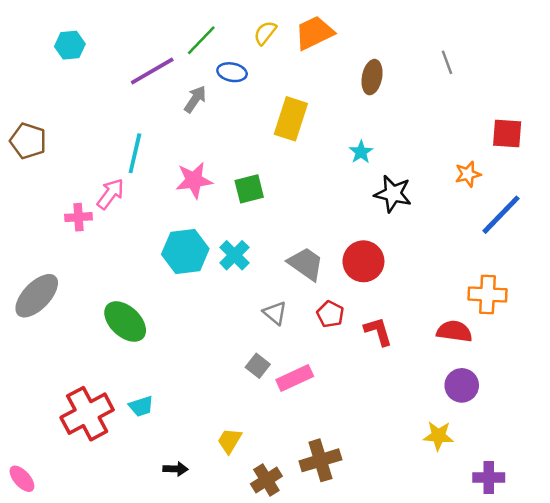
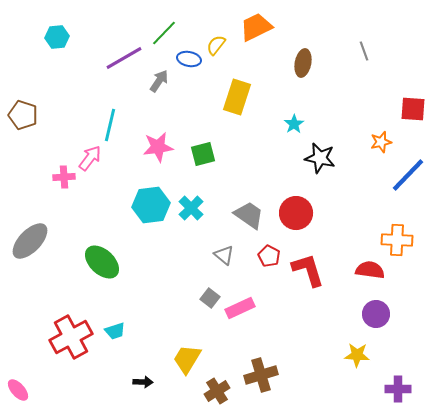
yellow semicircle: (265, 33) -> (216, 45), moved
red L-shape: (378, 331) -> (308, 270), size x1.4
yellow trapezoid: (230, 441) -> (187, 359), size x1.4

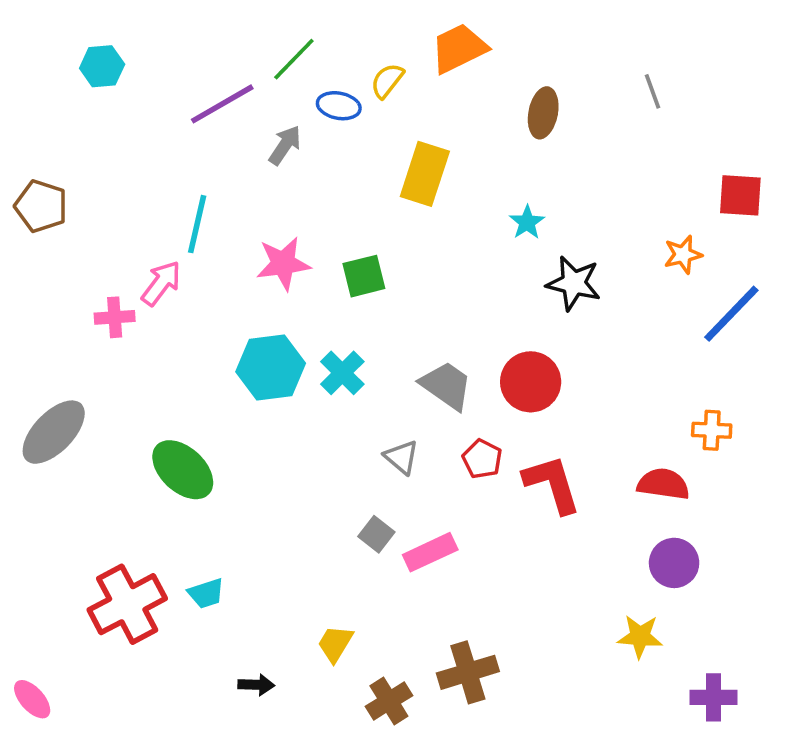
orange cross: (397, 240) -> (712, 430), size x0.7
yellow trapezoid: (187, 359) -> (335, 644), size x0.7

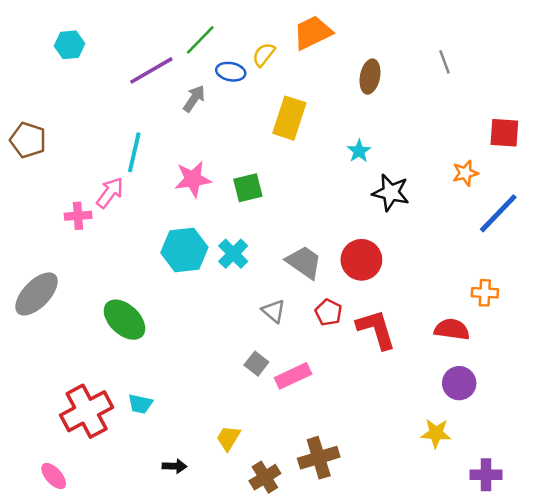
cyan trapezoid: (206, 593) -> (140, 404), turned 30
pink ellipse: (32, 699) -> (54, 476), moved

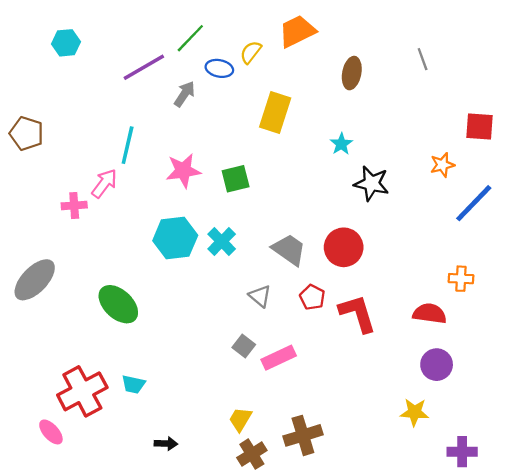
yellow trapezoid: (228, 438) -> (240, 419), moved
pink ellipse: (54, 476) -> (51, 432), moved

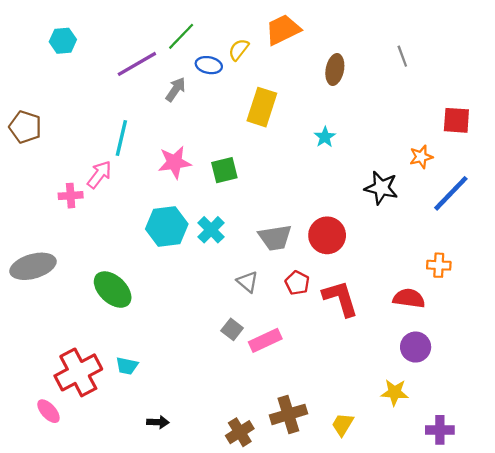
black star: (372, 183) -> (381, 188), moved
gray trapezoid: (289, 250) -> (275, 238), turned 136
gray ellipse: (35, 280) -> (33, 266), turned 30
yellow trapezoid: (240, 419) -> (343, 424), moved

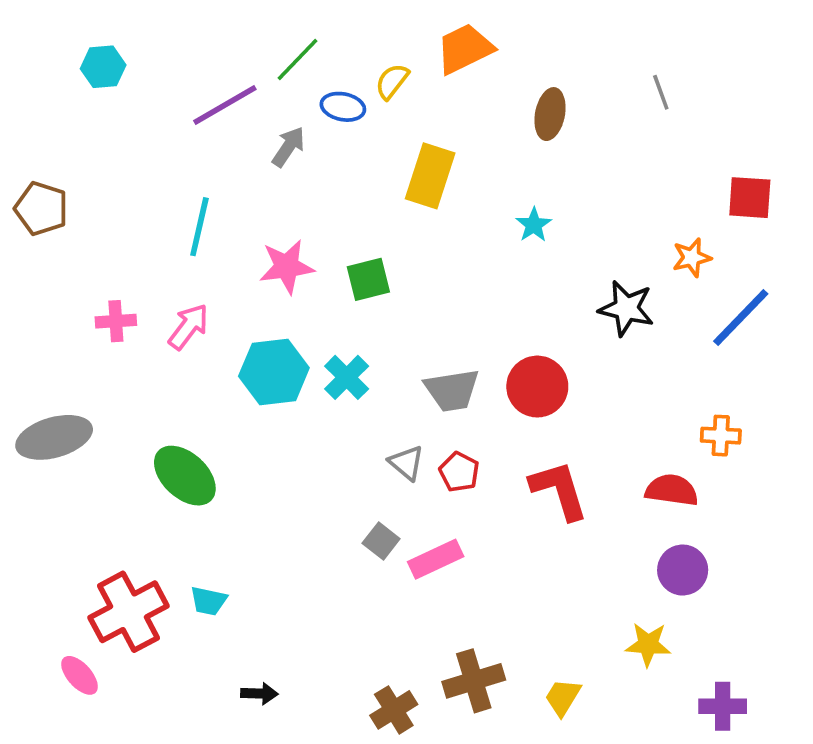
pink arrow: (99, 175) -> (189, 327), moved
red pentagon: (297, 283) -> (459, 472), moved

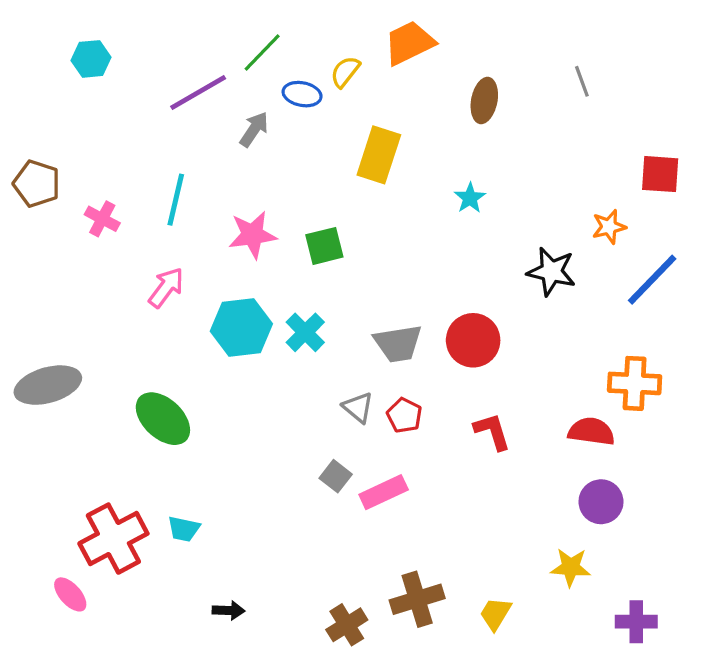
pink cross: (116, 321) -> (102, 219), moved, turned 32
orange cross: (721, 436) -> (635, 383), size x1.5
red L-shape: (559, 490) -> (492, 431), size x0.7

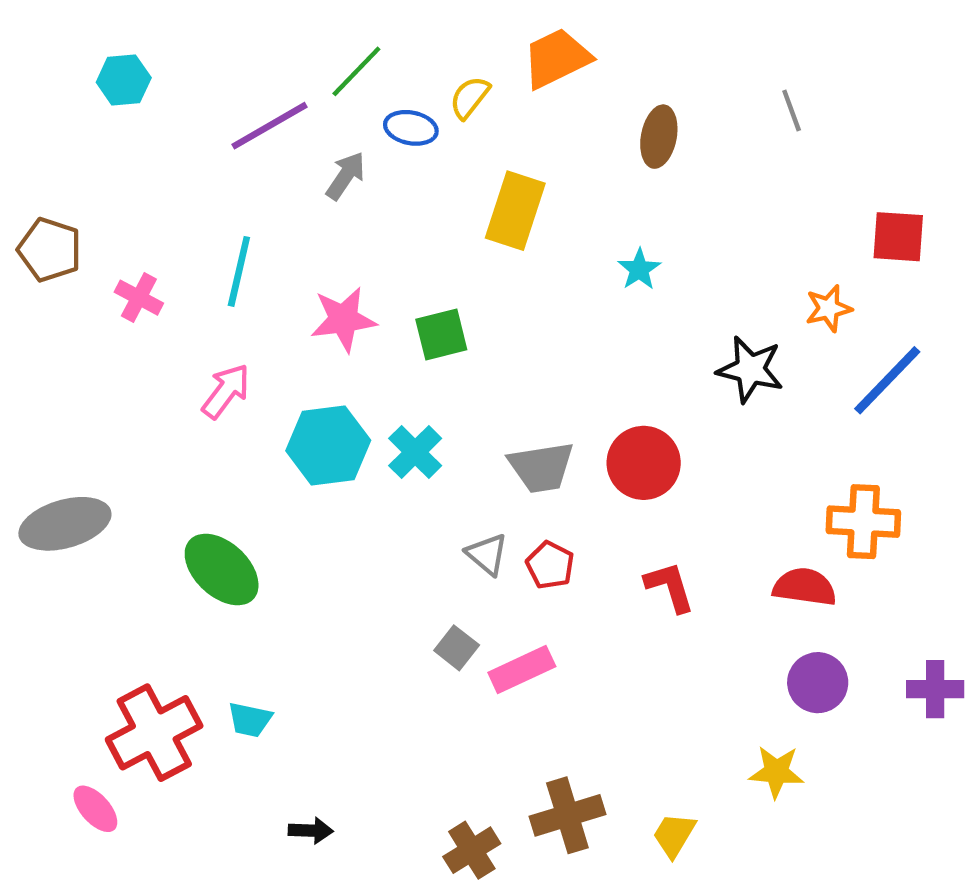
purple cross: (636, 622) -> (935, 689), moved

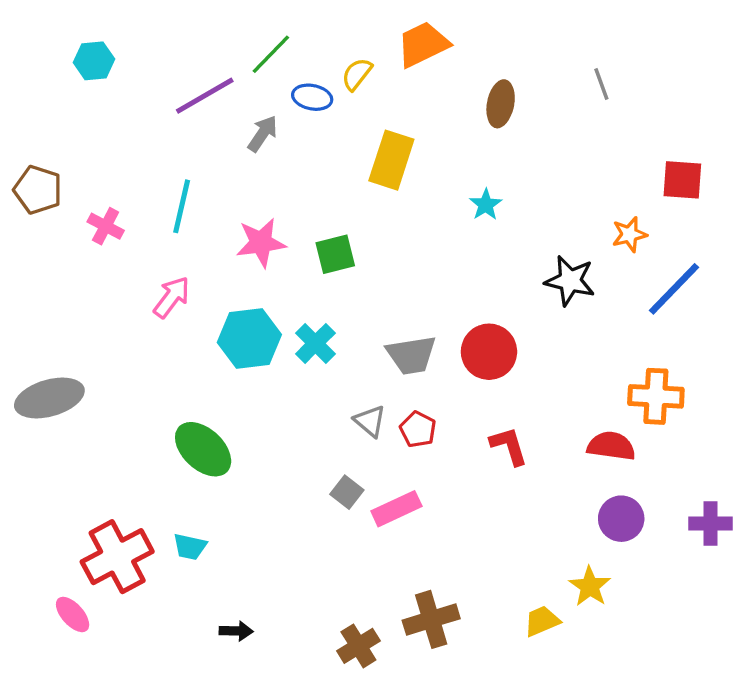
green ellipse: (222, 570) -> (203, 449), moved
yellow star: (776, 772) -> (590, 586), turned 30
yellow trapezoid: (674, 835) -> (542, 621), moved, turned 36

